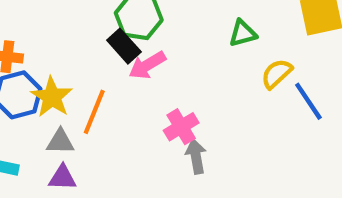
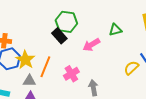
pink arrow: (147, 65) -> (91, 45), moved
yellow semicircle: (277, 74) -> (131, 68), moved
pink cross: (181, 127) -> (71, 74), moved

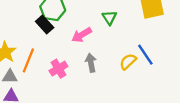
green triangle: (115, 30) -> (109, 18), turned -48
gray arrow: (93, 88) -> (91, 63), moved

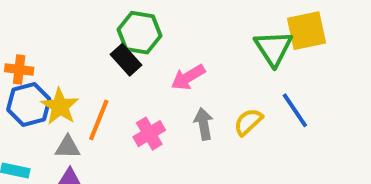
green triangle: (109, 18) -> (273, 48), moved, size x1.5
yellow semicircle: (128, 62) -> (248, 122), moved

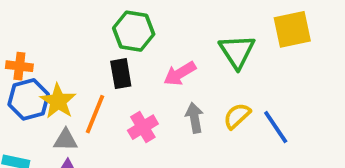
green triangle: (273, 48) -> (237, 51), moved
black rectangle: (126, 60) -> (121, 74), moved, turned 32
blue line: (295, 110) -> (276, 127), moved

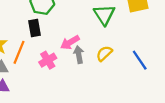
pink arrow: (180, 74) -> (70, 42), moved
blue line: (276, 127) -> (140, 60), moved

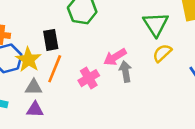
black rectangle: (34, 28) -> (51, 40), moved
yellow semicircle: (104, 53) -> (162, 53), moved

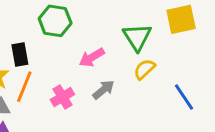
pink arrow: (115, 57) -> (92, 57), moved
gray arrow: (125, 71) -> (103, 90), turned 60

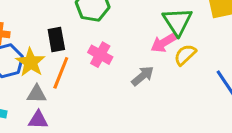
pink arrow: (92, 57) -> (164, 43), moved
pink cross: (62, 97) -> (100, 55), moved, turned -30

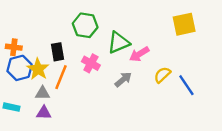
green triangle: (178, 21) -> (119, 43), moved, turned 40
yellow semicircle: (185, 55) -> (162, 75), moved

